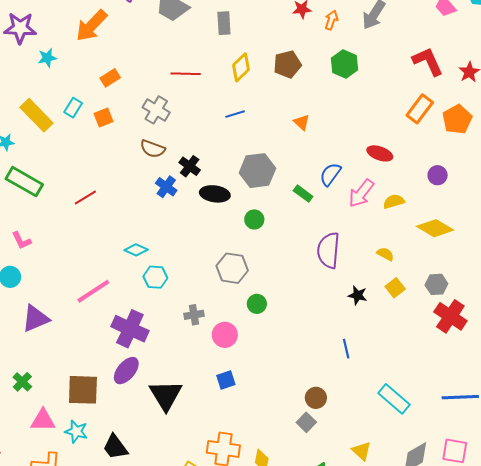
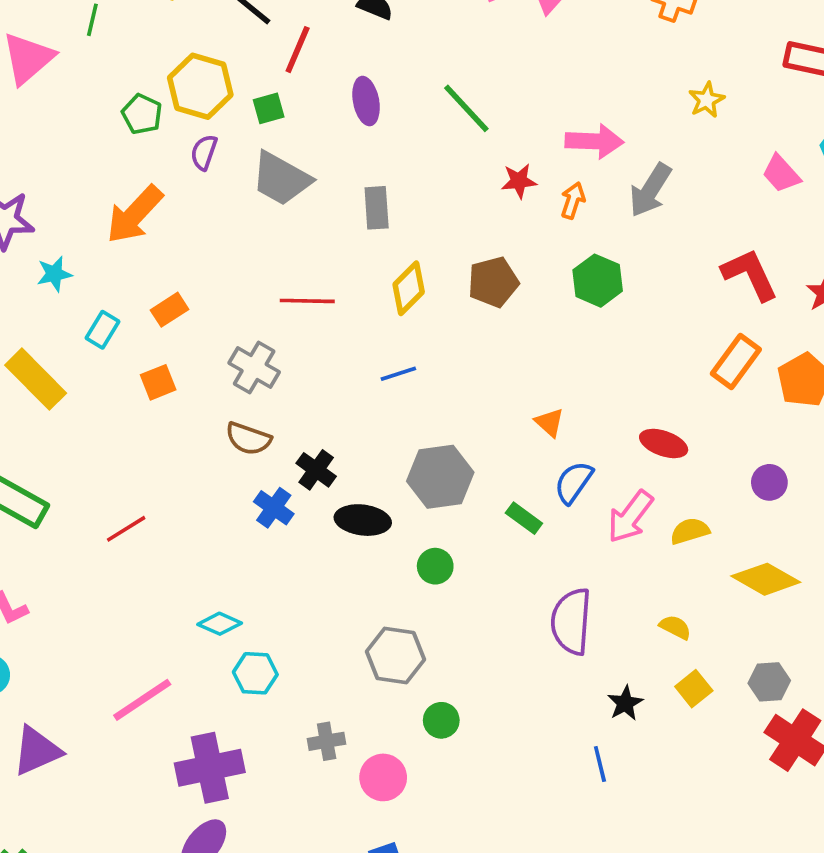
cyan rectangle: (73, 108) -> (102, 330), moved
orange triangle: (302, 122) -> (549, 422), moved
black star: (358, 295) -> (625, 703), turned 30
purple cross: (130, 329) -> (210, 768), turned -36
blue line: (346, 349) -> (600, 764), moved

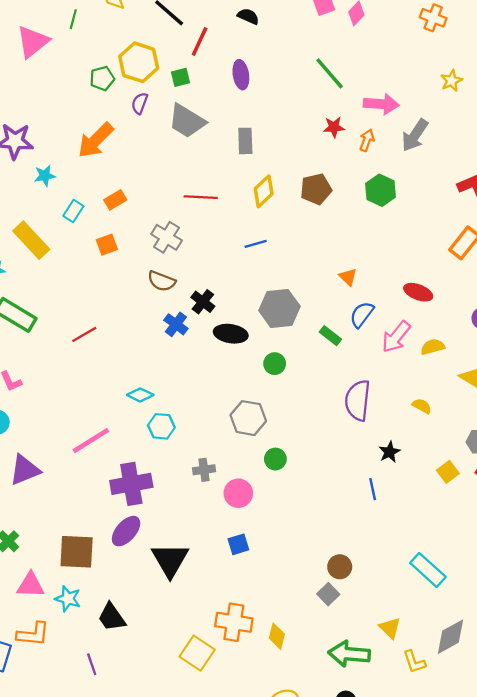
green line: (466, 108) -> (330, 73), moved
green pentagon: (142, 114) -> (102, 78), turned 30
yellow square: (694, 689) -> (448, 472), moved

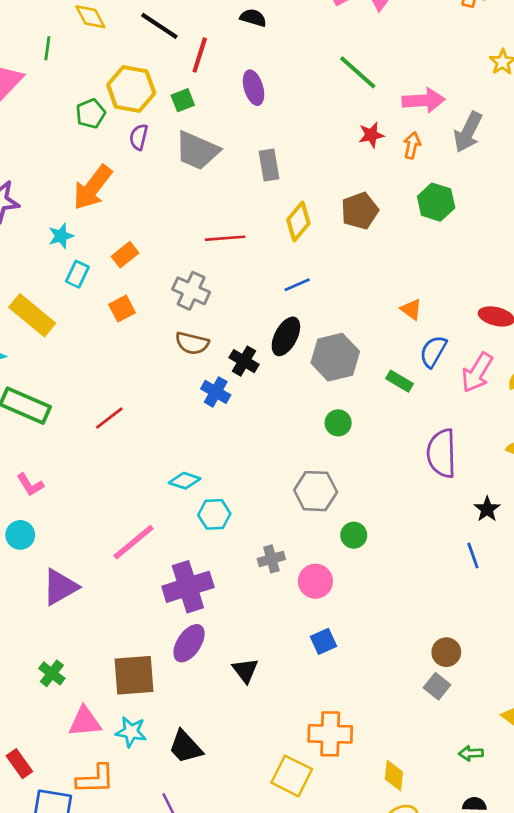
cyan star: (45, 176) -> (61, 236), moved
black ellipse: (231, 334) -> (286, 336), moved, turned -64
black triangle: (170, 560) -> (245, 670), size x0.6
yellow diamond: (277, 636) -> (394, 775), moved
green arrow: (349, 654) -> (471, 753), size x0.5

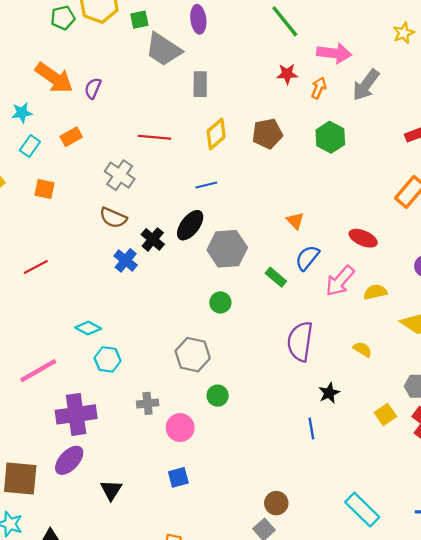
purple semicircle: (139, 137) -> (93, 88), moved
gray trapezoid: (197, 151) -> (163, 49), moved
orange arrow: (92, 187) -> (54, 78), turned -102
orange square: (122, 309) -> (44, 189), moved, turned 30

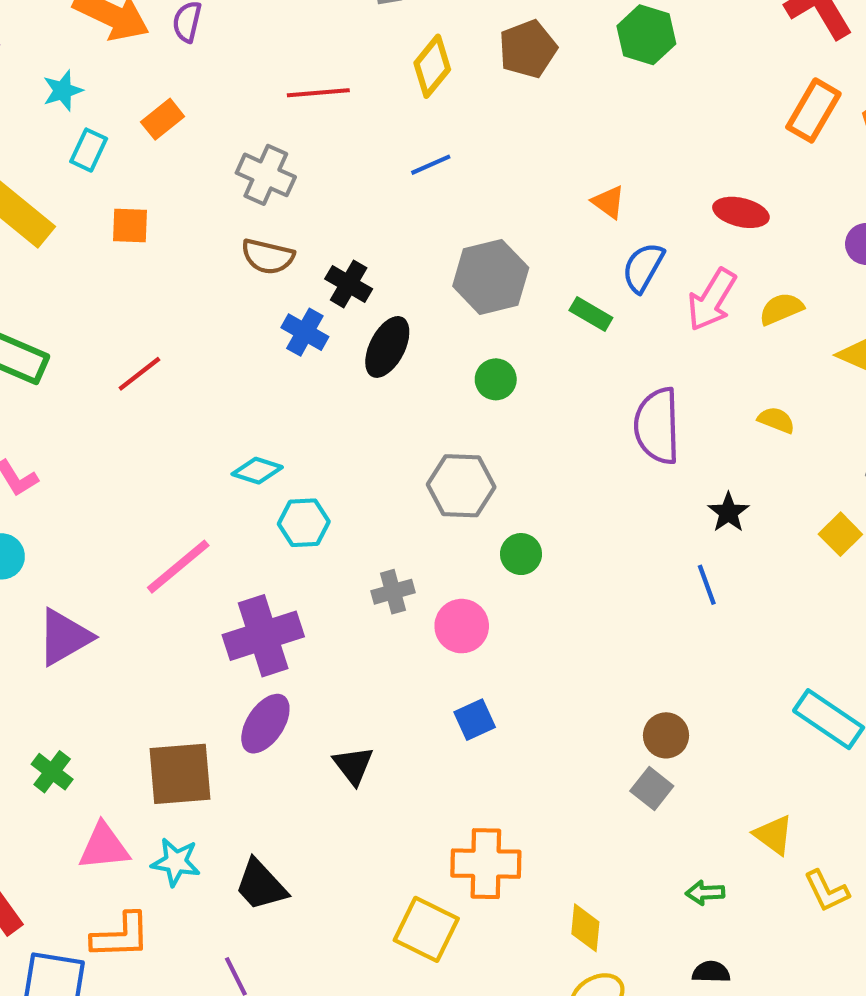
black ellipse: (190, 225) -> (387, 347), moved

